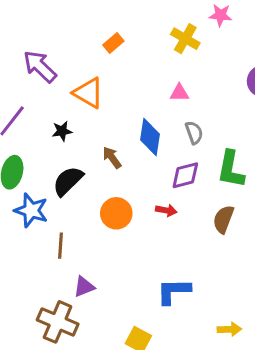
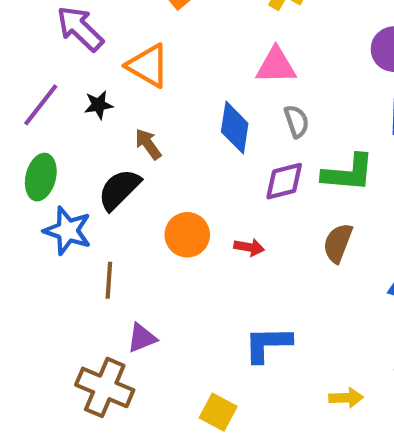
pink triangle: (179, 93) -> (276, 66), size x1.5
black star: (62, 131) -> (99, 105), moved
brown arrow: (112, 158) -> (148, 144), moved
green L-shape: (231, 169) -> (348, 173), turned -96
red arrow: (166, 210) -> (249, 247), moved

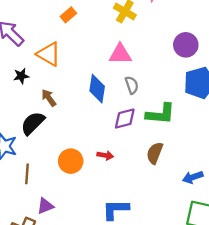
orange circle: (187, 235) -> (71, 161), moved

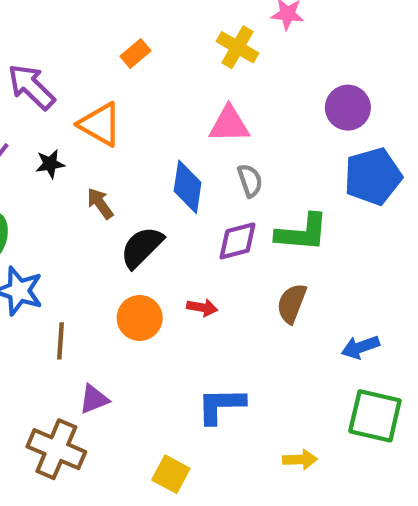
black semicircle: (33, 123) -> (142, 247), moved

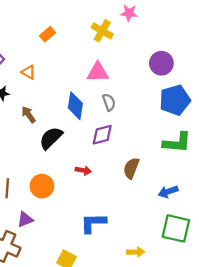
orange triangle: (100, 124) -> (29, 72), size x0.6
green L-shape: (302, 233) -> (177, 143), moved
orange circle: (140, 318) -> (42, 186), moved

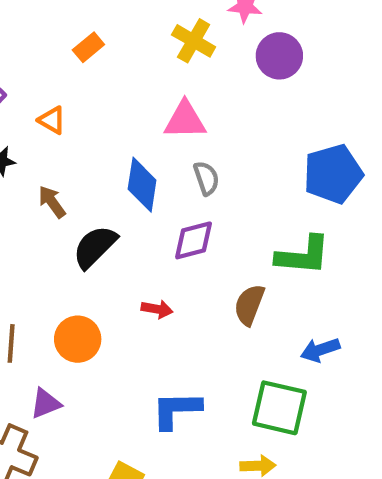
purple circle: (161, 63) -> (279, 56), moved
green L-shape: (177, 143) -> (303, 255), moved
green square: (176, 228) -> (279, 408), moved

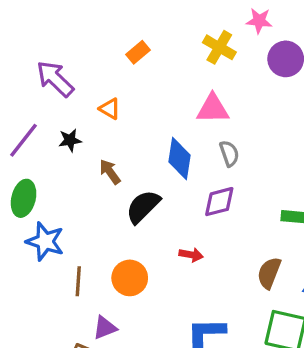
brown semicircle: (249, 305) -> (269, 273), moved

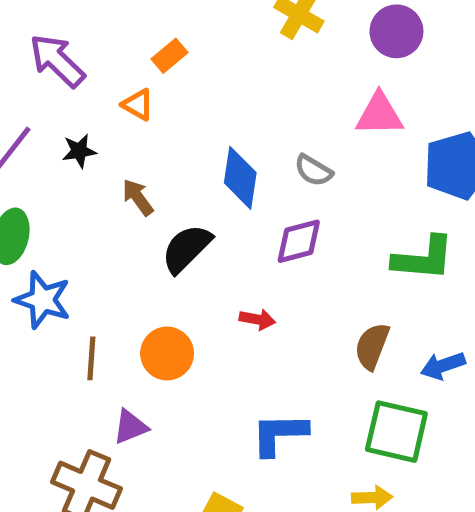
orange rectangle: (138, 52) -> (169, 56), moved
pink triangle: (213, 109) -> (379, 114), moved
gray semicircle: (229, 153) -> (313, 170), turned 140

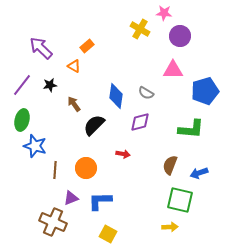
blue L-shape: (279, 434) -> (100, 201), moved

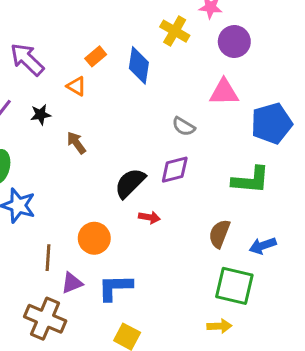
blue diamond: (116, 96) -> (139, 65), moved
black semicircle: (94, 125) -> (130, 183), moved
brown line: (55, 170) -> (48, 258), moved

